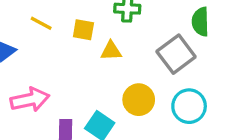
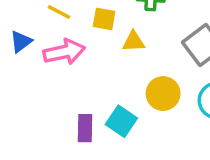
pink arrow: (30, 100) -> (64, 52), moved

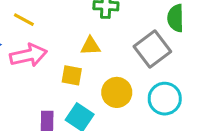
yellow square: (104, 19) -> (72, 75), moved

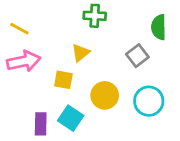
yellow triangle: (90, 46) -> (81, 53), turned -36
gray square: (152, 49) -> (137, 56), size x0.7

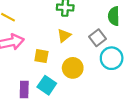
yellow triangle: (81, 53) -> (64, 36), moved
cyan circle: (149, 101) -> (112, 58), moved

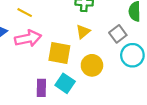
yellow square: (41, 56) -> (59, 53), size x1.5

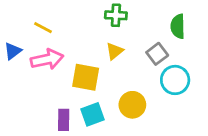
yellow circle: (92, 65) -> (132, 105), moved
cyan square: (65, 83) -> (92, 114), turned 36

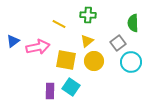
yellow line: (43, 28) -> (59, 24), moved
yellow circle: (132, 105) -> (94, 61), moved
cyan square: (92, 114) -> (71, 87), turned -36

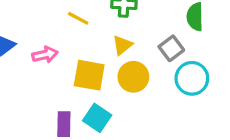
pink arrow: (38, 47) -> (45, 55), size x0.7

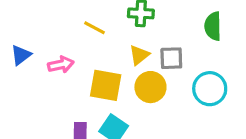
gray square: (171, 48) -> (171, 58), moved, turned 35

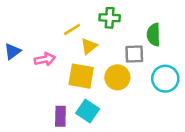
green semicircle: (213, 26) -> (154, 35), moved
yellow line: (94, 28) -> (72, 29), turned -60
yellow triangle: (139, 55) -> (89, 46), moved

